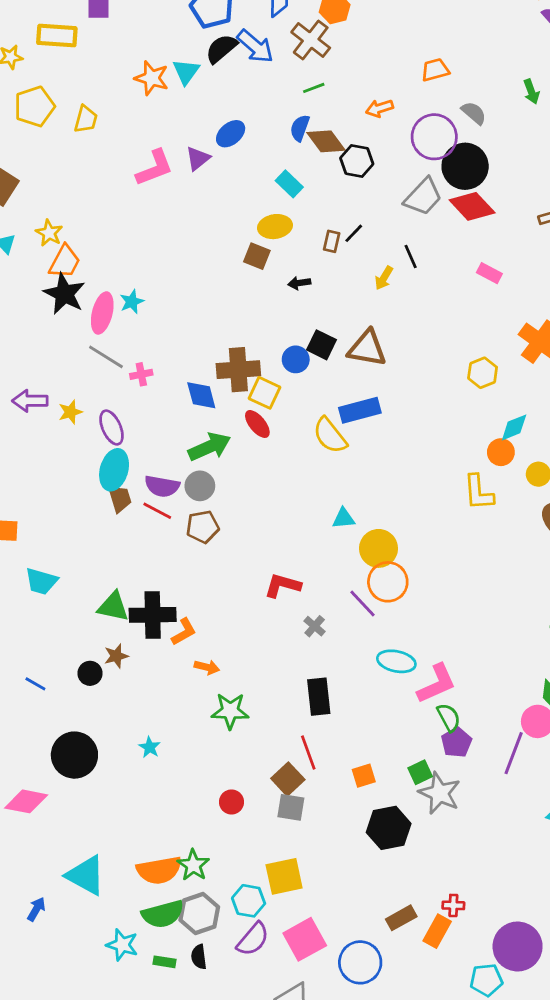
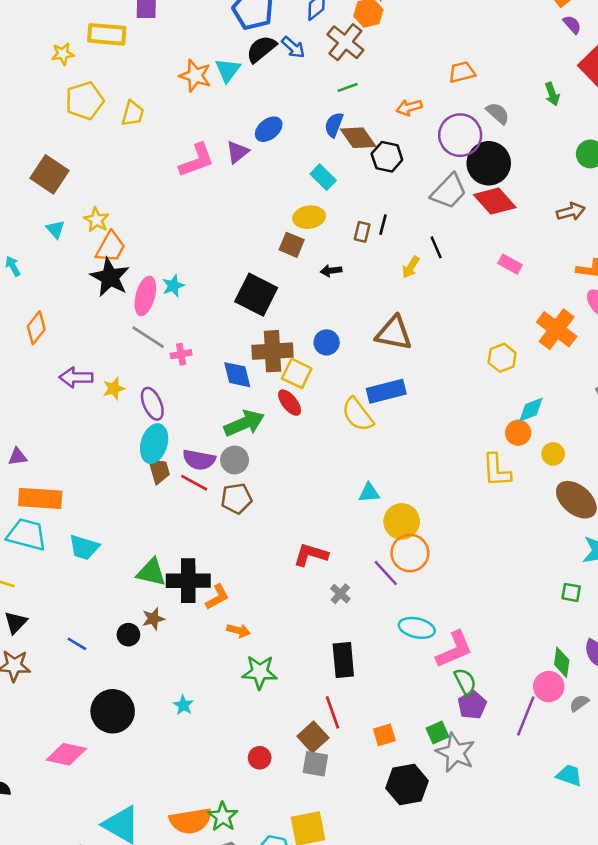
blue arrow: (255, 46) -> (293, 47), size x0.7
black line: (354, 233) -> (383, 225), turned -30
black square: (321, 345) -> (256, 295), moved, size x1.5

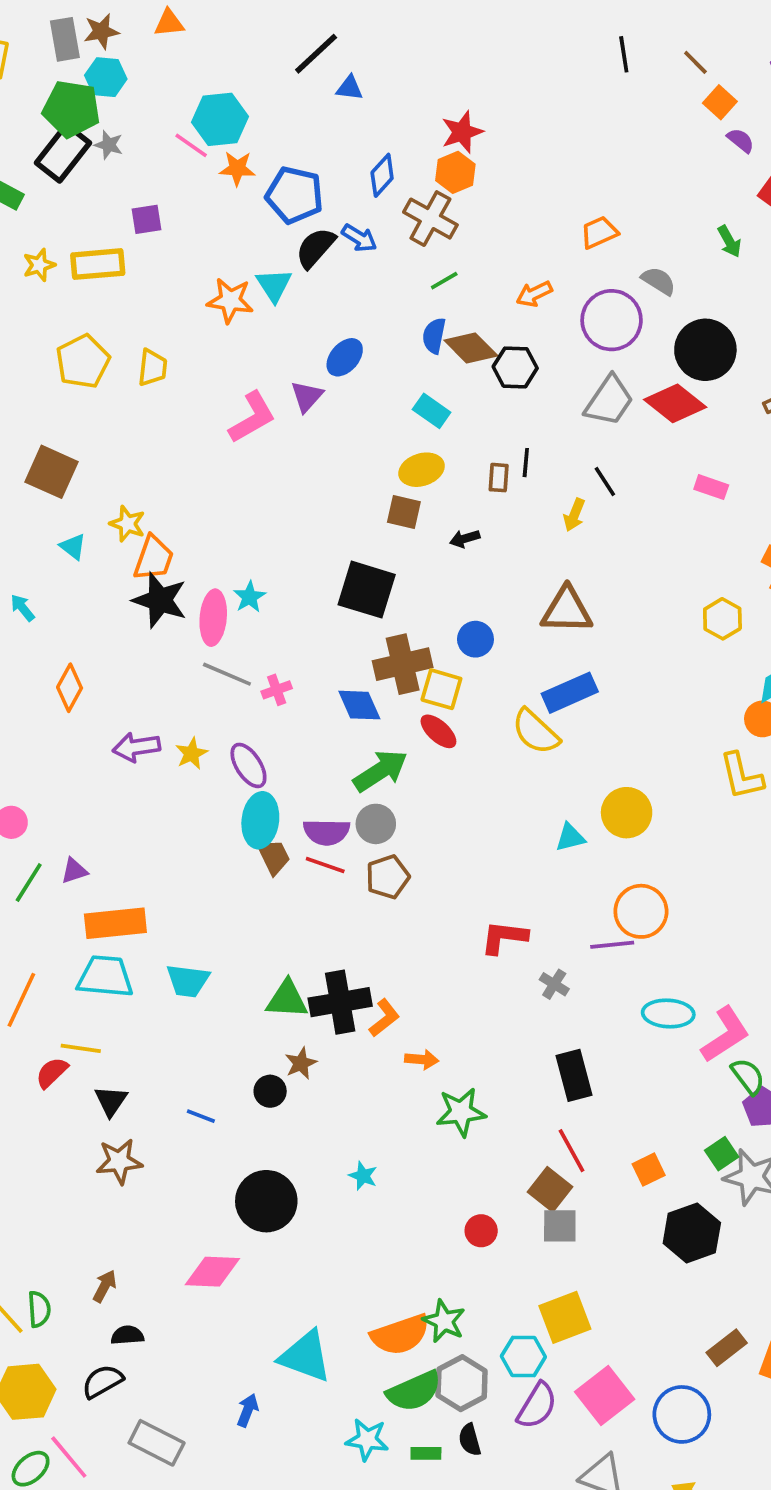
yellow star: (63, 54) -> (39, 265), moved
black circle: (489, 163) -> (705, 350), moved
yellow circle: (402, 521) -> (627, 813), moved
purple line: (386, 573) -> (612, 945), turned -44

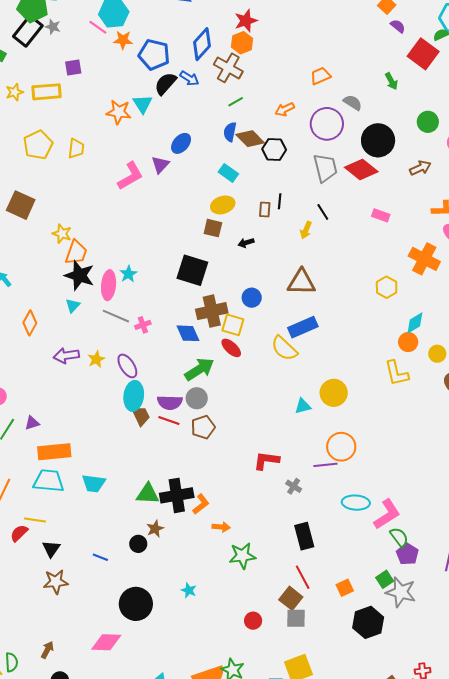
blue diamond: (382, 175) -> (202, 44), size x1.4
gray trapezoid: (609, 401) -> (325, 168), turned -48
cyan triangle: (73, 547) -> (73, 306), moved, turned 35

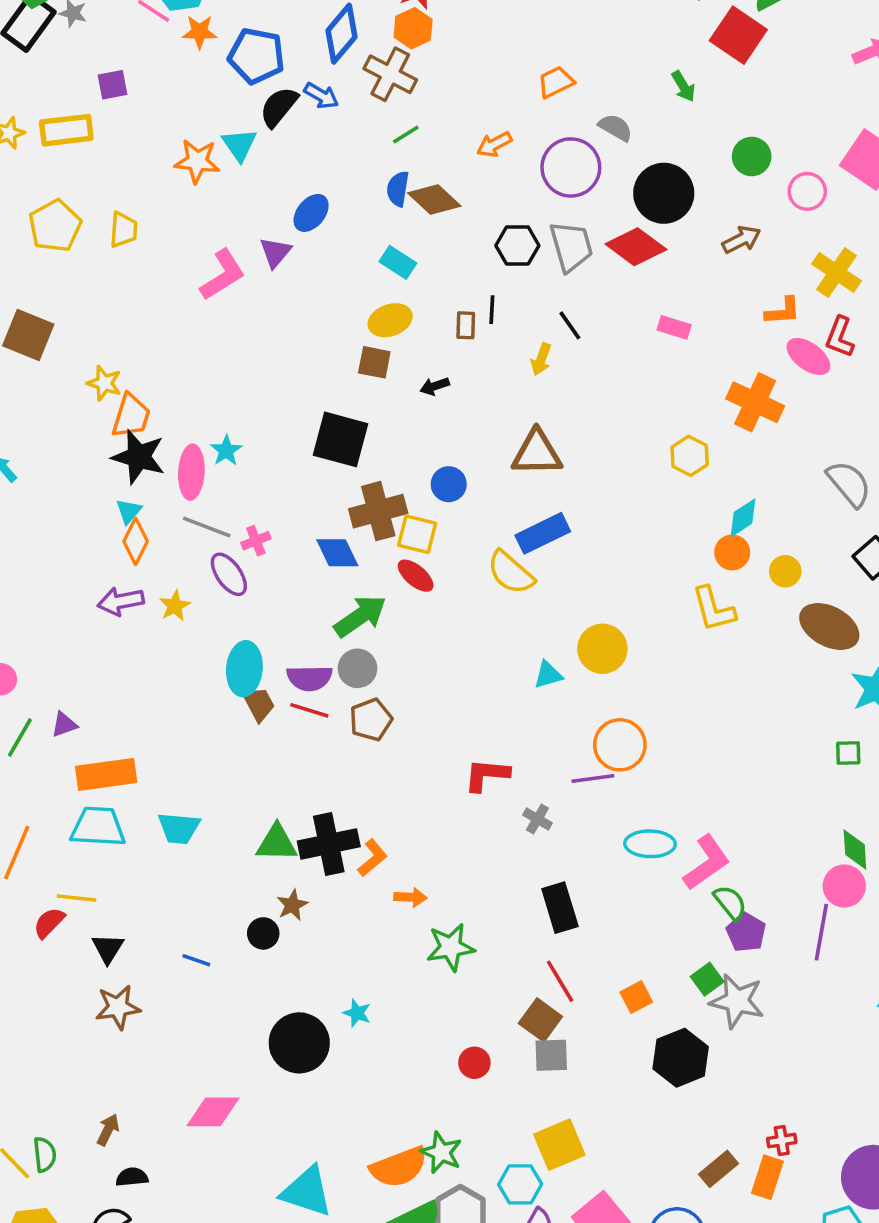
black hexagon: (274, 149) -> (517, 246), moved
orange diamond: (30, 323) -> (136, 541), moved
purple ellipse: (127, 366) -> (229, 574), moved
black circle: (136, 604) -> (299, 1043), moved

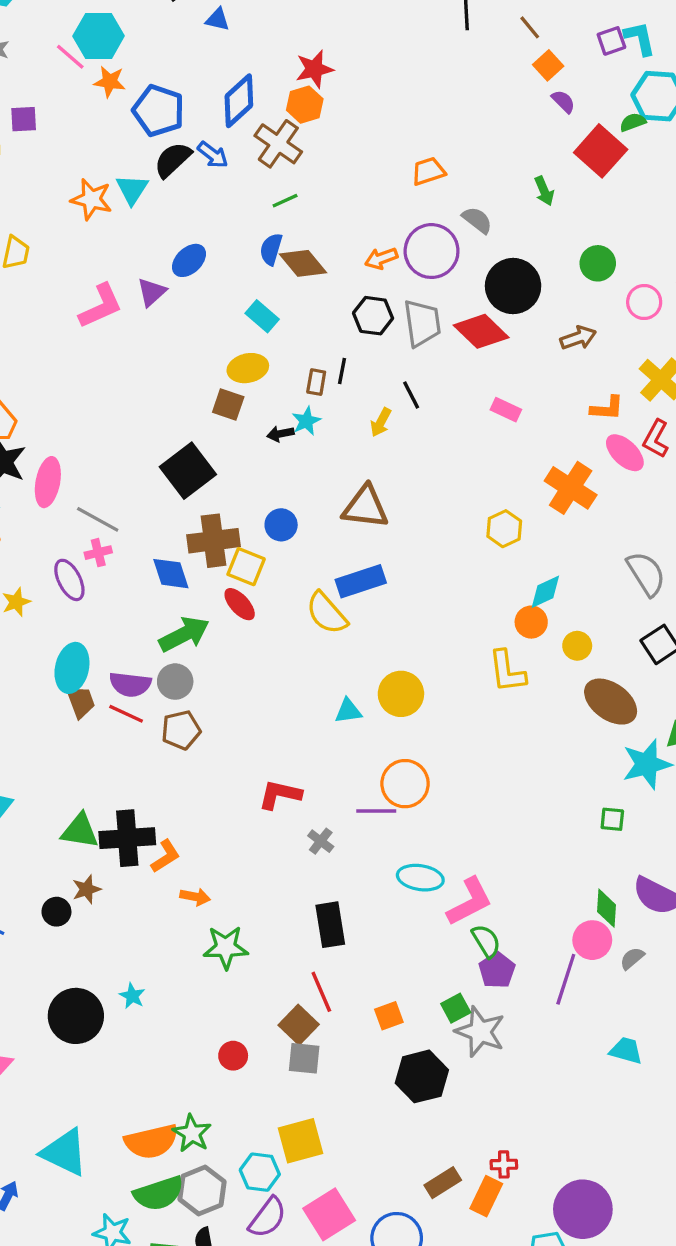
orange arrow: (494, 144) -> (381, 258), moved
black square: (341, 439) -> (188, 471), turned 30
cyan star: (226, 451) -> (306, 421), moved
gray line: (207, 527) -> (98, 519), moved

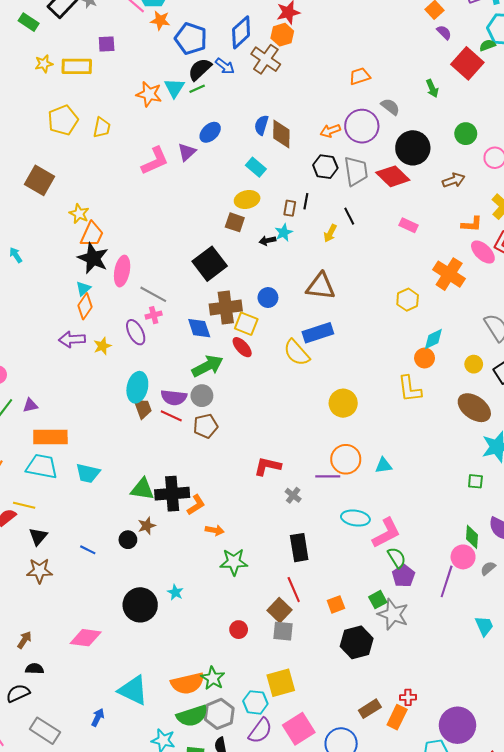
green line: (285, 201) -> (197, 89), moved
brown diamond: (303, 263) -> (281, 134), turned 40
yellow circle: (577, 646) -> (474, 364), moved
cyan triangle: (348, 711) -> (384, 465), moved
cyan trapezoid: (626, 1051) -> (484, 626), turned 50

